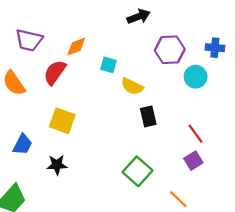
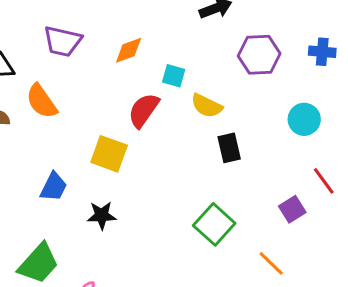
red semicircle: (55, 72) -> (144, 110), moved
cyan circle: (196, 77) -> (304, 119), moved
red line: (196, 134) -> (324, 181), moved

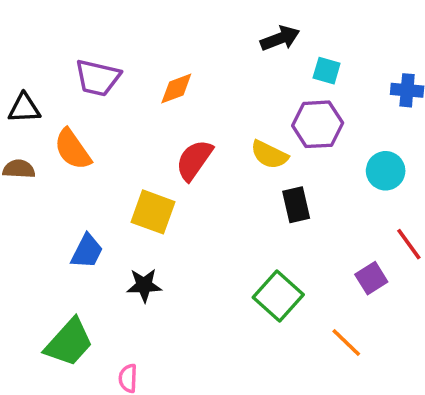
purple hexagon: (259, 55) -> (318, 124), moved
cyan square: (174, 76) -> (327, 71), moved

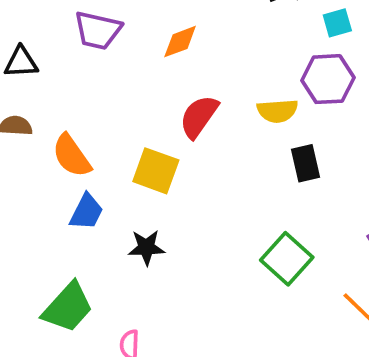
cyan square: (327, 71) -> (337, 23), turned -32
orange semicircle: (73, 149) -> (72, 156), moved
yellow semicircle: (269, 155) -> (277, 111), turned -30

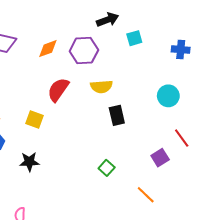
purple hexagon: (328, 79) -> (84, 51), moved
yellow square: (156, 171) -> (34, 120), size x0.7
green square: (287, 259) -> (107, 168), size x0.6

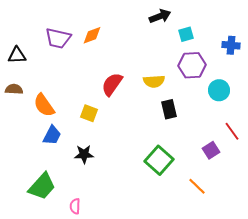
orange diamond: (48, 49) -> (92, 35), moved
purple hexagon: (84, 51) -> (192, 65), moved
green square: (107, 168) -> (159, 160), size x1.8

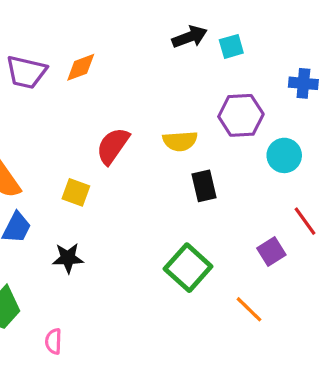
cyan square: (186, 34) -> (231, 46), moved

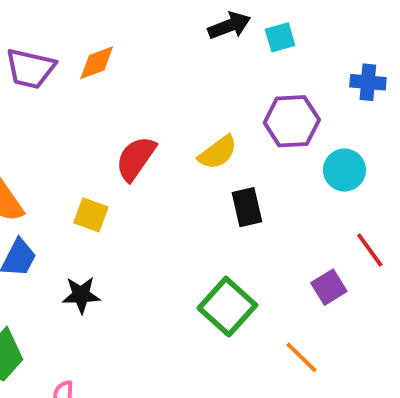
yellow semicircle: (180, 141) -> (218, 152), turned -32

